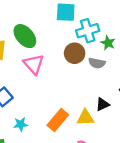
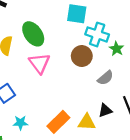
cyan cross: (88, 31) -> (97, 34), turned 30
gray semicircle: (97, 63) -> (105, 78), moved, turned -56

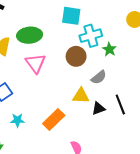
green ellipse: (33, 34) -> (30, 35), turned -60
cyan cross: (97, 34) -> (91, 36), turned -35
yellow triangle: (87, 122) -> (81, 96), moved

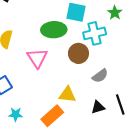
green ellipse: (30, 35) -> (54, 30), moved
green star: (109, 49) -> (115, 13), moved
yellow triangle: (81, 96) -> (67, 95), moved

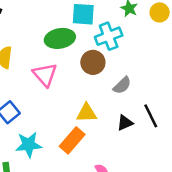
cyan star: (16, 114) -> (29, 145), size x1.5

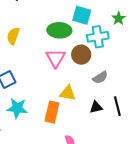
pink triangle: (45, 75) -> (55, 58), moved
orange rectangle: (72, 140) -> (52, 112), turned -40

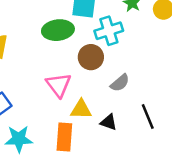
pink triangle: (55, 58) -> (59, 85), moved
black triangle: (96, 107) -> (109, 122), moved, turned 40

